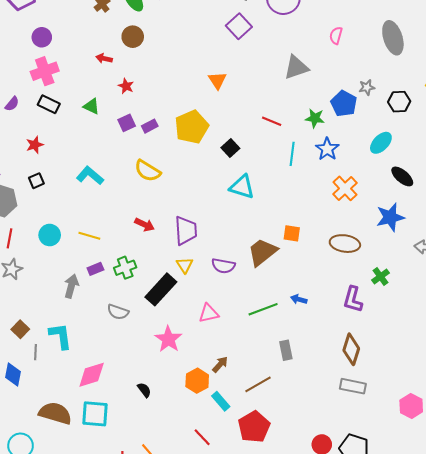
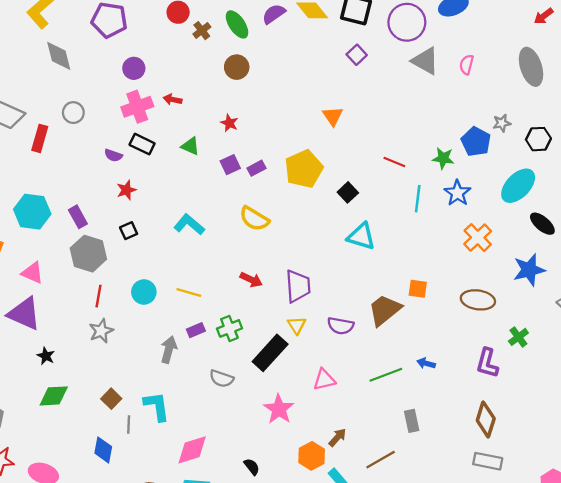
purple square: (239, 26) -> (357, 55), size x0.7
red arrow: (104, 58) -> (173, 99), moved
gray triangle: (296, 67) -> (425, 61), moved, turned 48
purple semicircle: (12, 104) -> (113, 155), moved, turned 70
cyan ellipse: (381, 143) -> (518, 186), size x1.4

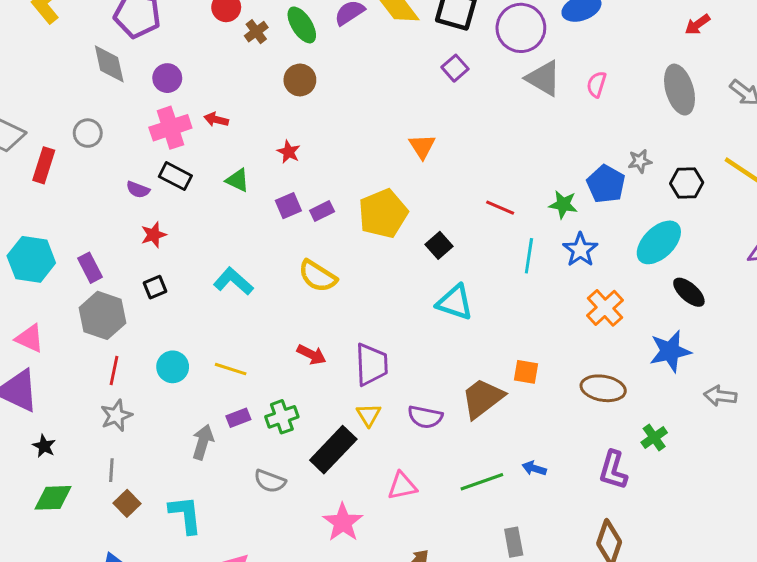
gray diamond: (59, 56) -> (109, 64), moved
gray line: (129, 425) -> (111, 470), moved

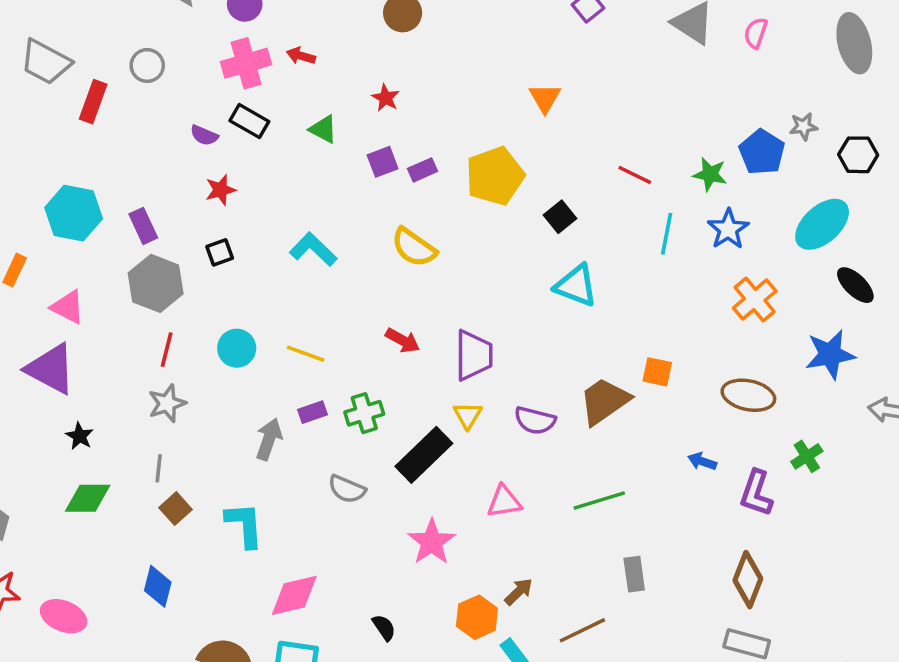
blue arrow: (534, 468) -> (702, 461), moved

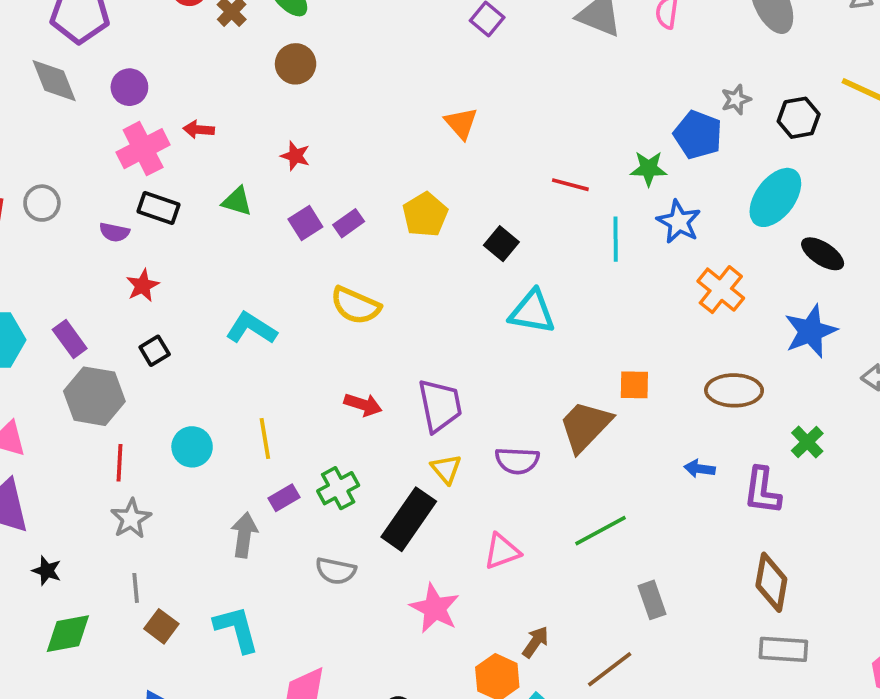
gray circle: (147, 65) -> (42, 203), moved
yellow pentagon: (495, 176) -> (425, 215), size x0.7
yellow line: (306, 354) -> (265, 438), turned 72

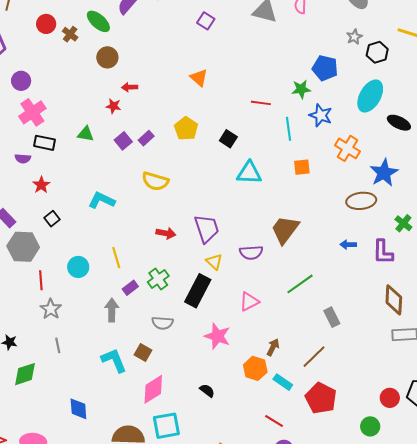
gray star: (736, 99) -> (354, 37), moved
red arrow: (199, 130) -> (130, 87), moved
blue star: (811, 331) -> (384, 173), moved
orange square: (634, 385) -> (302, 167), moved
brown square: (161, 626) -> (143, 353), moved

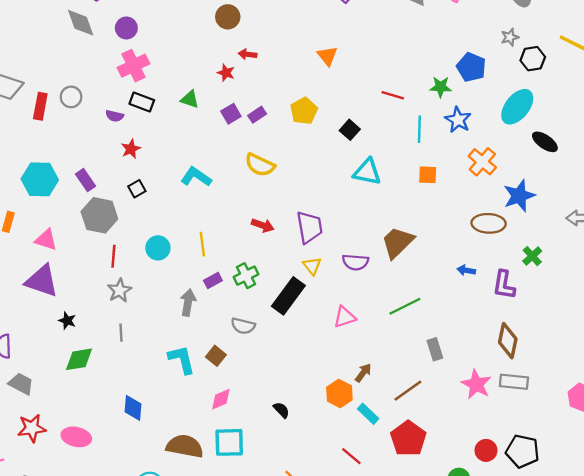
pink star: (217, 336) -> (476, 384), moved
pink diamond: (153, 389) -> (221, 399), size x0.7

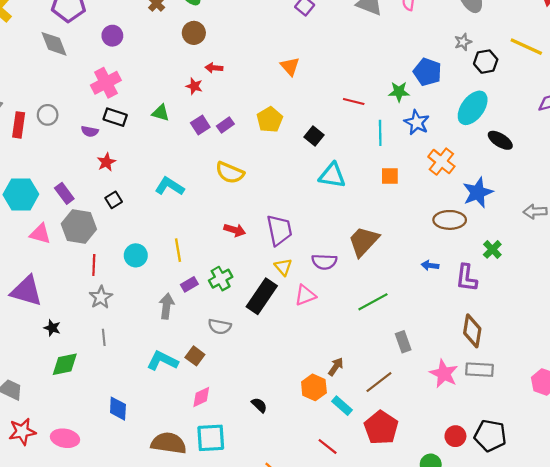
purple circle: (126, 28) -> (112, 36), moved
pink triangle: (46, 240) -> (40, 234), moved
pink triangle: (344, 317) -> (305, 295), moved
cyan L-shape: (182, 360) -> (163, 361), turned -48

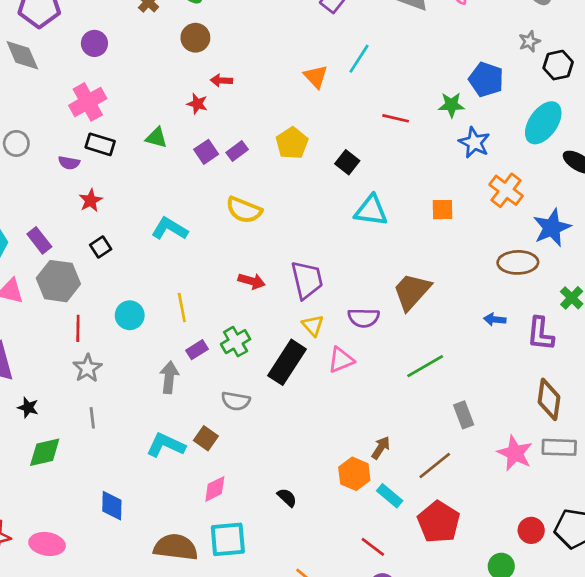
cyan line: (380, 133) -> (359, 59), moved, turned 35

